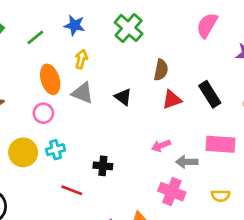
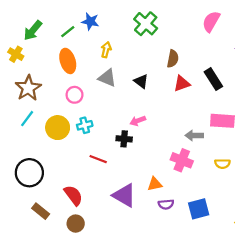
blue star: (74, 25) -> (90, 21), moved
orange ellipse: (50, 79) -> (68, 61), moved
pink arrow: (161, 146) -> (138, 121), moved

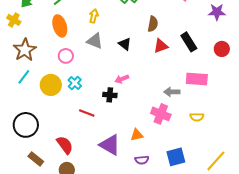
cyan cross: (85, 125) -> (75, 83), turned -32
purple semicircle: (166, 204) -> (142, 160), moved

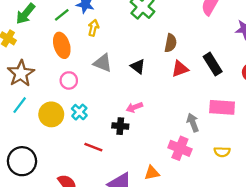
yellow arrow: (94, 16) -> (93, 28), moved
gray arrow: (172, 92) -> (193, 123), turned 70

